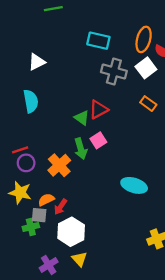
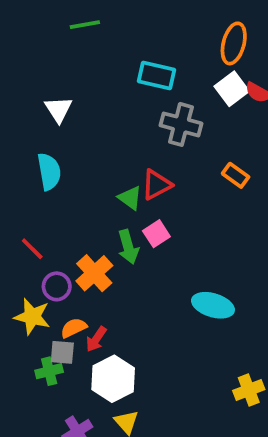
orange ellipse: (144, 39) -> (234, 43), moved
white triangle: (37, 62) -> (59, 109), turned -36
white square: (146, 68) -> (232, 89), moved
red line: (20, 150) -> (32, 249), turned 63
purple circle: (26, 163) -> (57, 286), moved

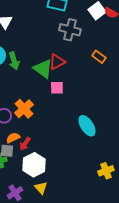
green triangle: (130, 198) -> (43, 69), size x1.5
pink square: (156, 234) -> (57, 88), turned 32
green arrow: (128, 247) -> (14, 61), moved
cyan ellipse: (213, 305) -> (87, 126), turned 40

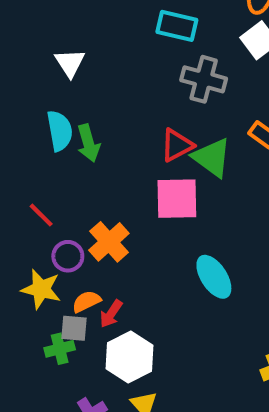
green triangle: (43, 69) -> (212, 157), moved
pink square: (57, 88) -> (177, 199), size x1.6
cyan ellipse: (87, 126) -> (214, 277), moved

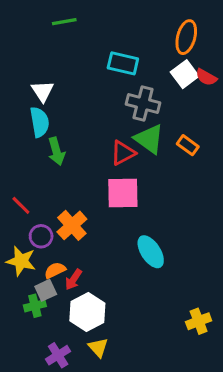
cyan semicircle: (60, 131) -> (40, 122), moved
green triangle: (212, 157) -> (149, 139), moved
gray square: (74, 328) -> (46, 290), turned -30

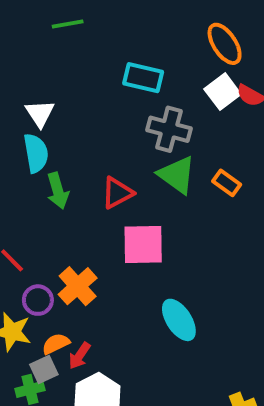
orange ellipse: (186, 37) -> (225, 44), turned -48
red triangle: (123, 153) -> (117, 193), moved

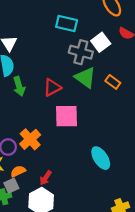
white square: (223, 92) -> (101, 42), moved
cyan ellipse: (179, 320) -> (101, 158), moved
red arrow: (80, 356) -> (46, 178), moved

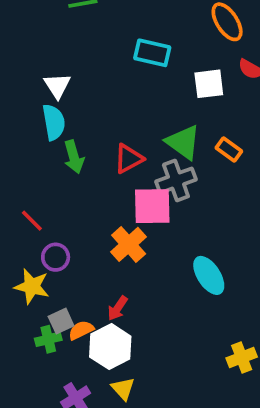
white square: (101, 42) -> (209, 84), turned 30
gray cross: (81, 52) -> (176, 181), moved, turned -35
orange cross: (30, 139) -> (129, 244), moved
orange semicircle: (18, 171) -> (81, 330), moved

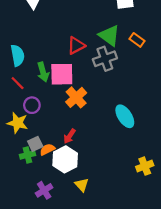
cyan semicircle: (54, 122) -> (18, 55), moved
green arrow: (74, 157) -> (43, 72), moved
pink square: (152, 206) -> (62, 74), moved
yellow triangle: (123, 389) -> (82, 185), moved

